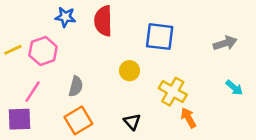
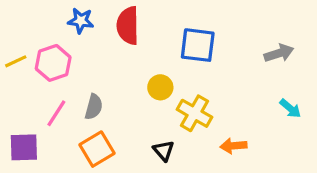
pink line: (33, 92) -> (56, 113), moved
yellow cross: (173, 92) -> (194, 113), moved
orange arrow: (188, 118) -> (233, 146), turned -66

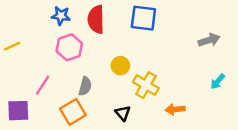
blue square: (198, 45) -> (143, 18), moved
pink hexagon: (53, 63) -> (69, 47), moved
gray semicircle: (94, 107) -> (85, 86), moved
cyan arrow: (290, 108) -> (218, 81), turned 91

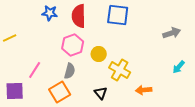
pink hexagon: (69, 47) -> (73, 45), moved

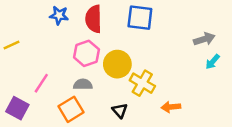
yellow circle: (99, 54) -> (117, 64), size x1.5
cyan arrow: (179, 67) -> (213, 62), moved
gray semicircle: (70, 71) -> (83, 84), turned -105
purple square: (15, 91) -> (17, 108), turned 30

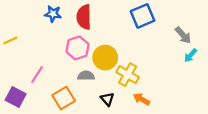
blue square: (140, 18) -> (143, 16), moved, turned -30
gray arrow: (204, 39) -> (183, 35), turned 66
gray semicircle: (83, 84) -> (86, 76), moved
orange arrow: (171, 107) -> (141, 99), moved, turned 35

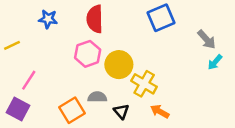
blue star: (53, 14) -> (48, 19), moved
pink line: (37, 75) -> (29, 80), moved
gray semicircle: (86, 76) -> (97, 97), moved

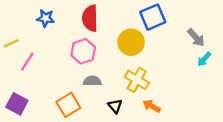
yellow circle: (119, 65) -> (131, 42), moved
pink line: (29, 80) -> (27, 62), moved
gray semicircle: (97, 97) -> (92, 81), moved

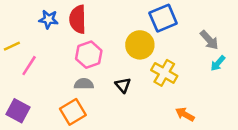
red semicircle: (90, 18) -> (78, 19), moved
yellow cross: (137, 80) -> (164, 73), moved
gray semicircle: (92, 81) -> (84, 84), moved
black triangle: (115, 106) -> (123, 85), moved
orange arrow: (152, 106) -> (185, 114), moved

